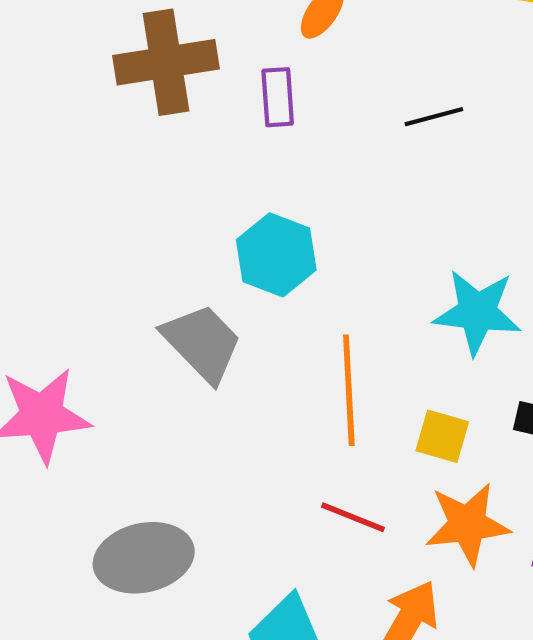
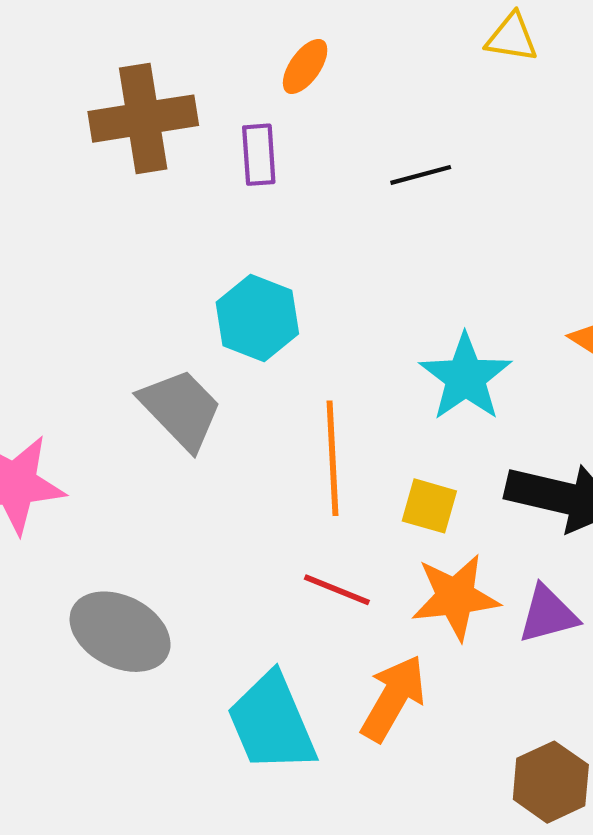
cyan star: (477, 312) -> (466, 377), turned 30
gray ellipse: (144, 558) -> (120, 632), turned 40

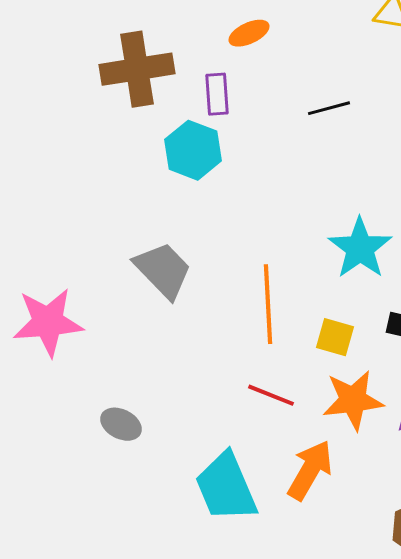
orange ellipse: (305, 66) -> (249, 33), turned 30
cyan hexagon: (257, 318) -> (193, 150), moved
gray ellipse: (120, 632) -> (121, 424), size x0.6

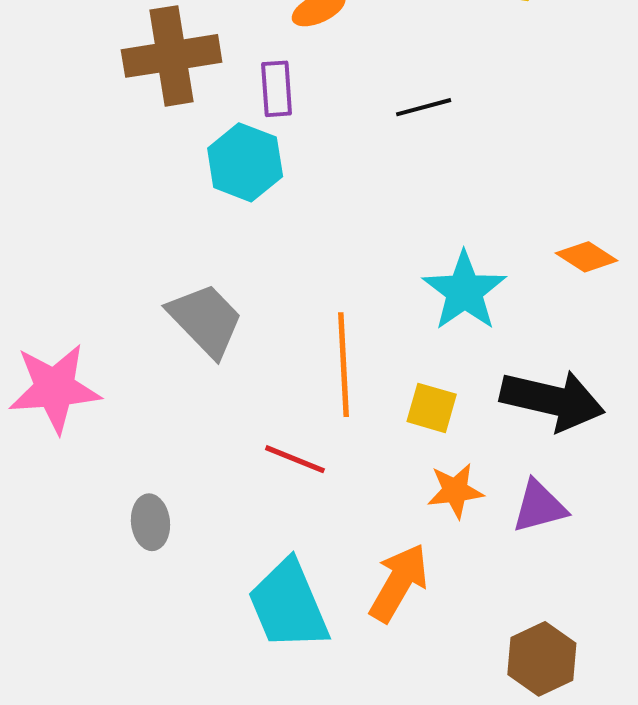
red line: (271, 395) -> (295, 459), moved
orange star: (353, 400) -> (455, 491), size x0.7
gray ellipse: (121, 424) -> (150, 522), turned 57

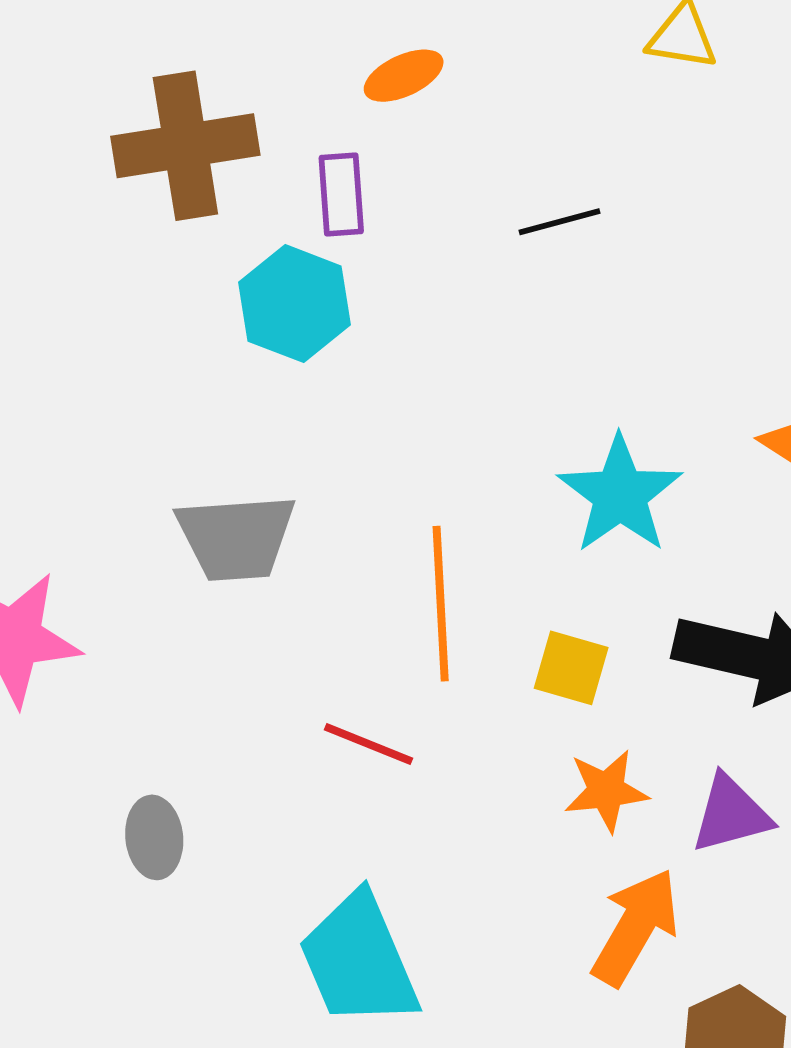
gray trapezoid: (206, 320) -> (236, 537), turned 130
orange arrow: (399, 583) -> (635, 927), moved

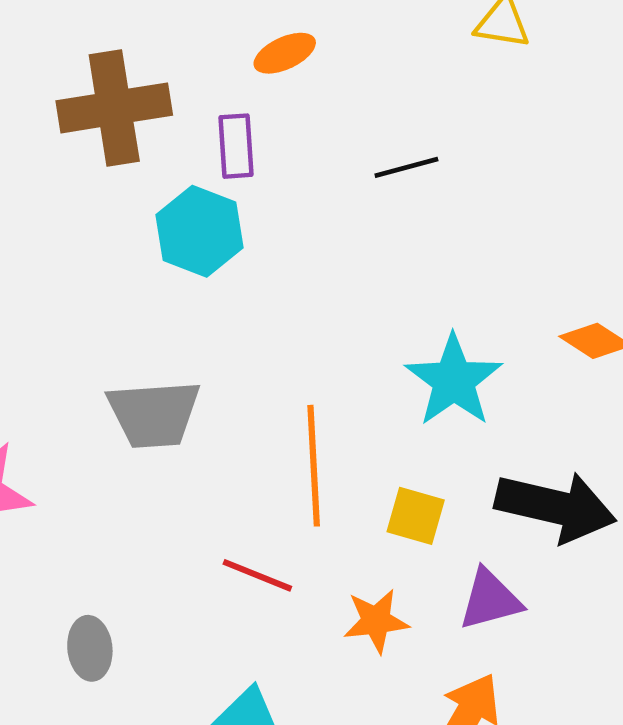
orange star: (606, 791) -> (376, 621), moved
purple triangle: (731, 814) -> (490, 600), moved

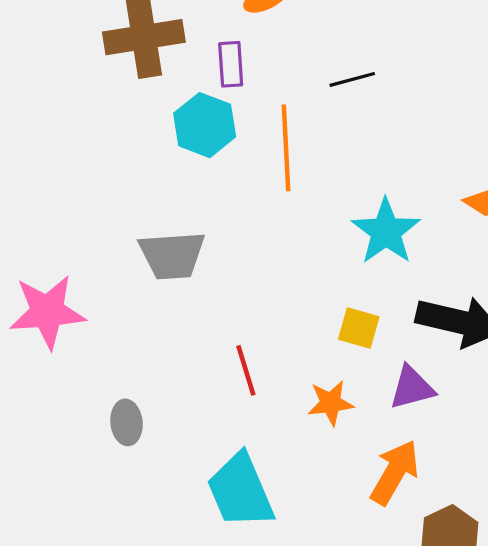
orange line: (314, 466) -> (286, 148), moved
red line: (257, 575) -> (246, 370), turned 51

